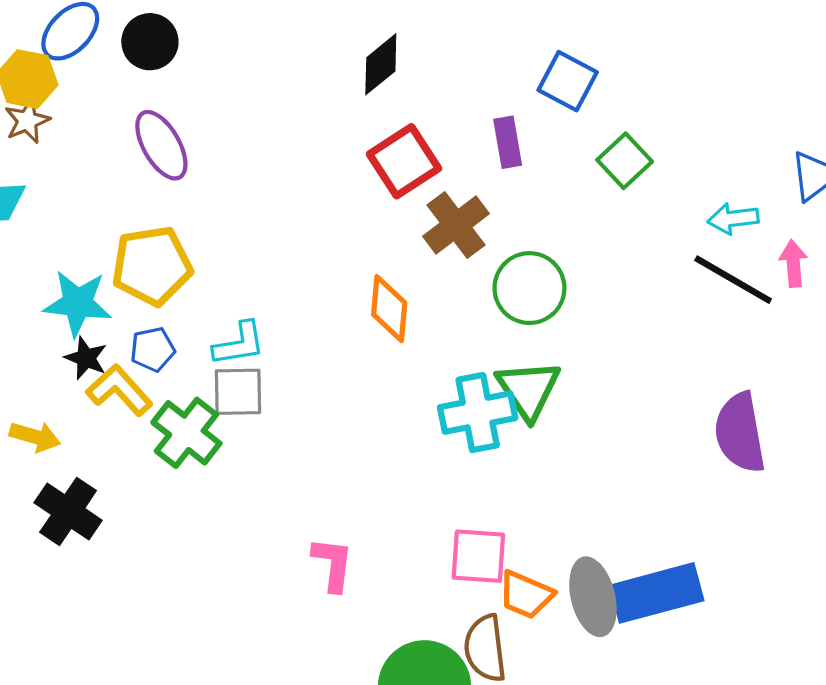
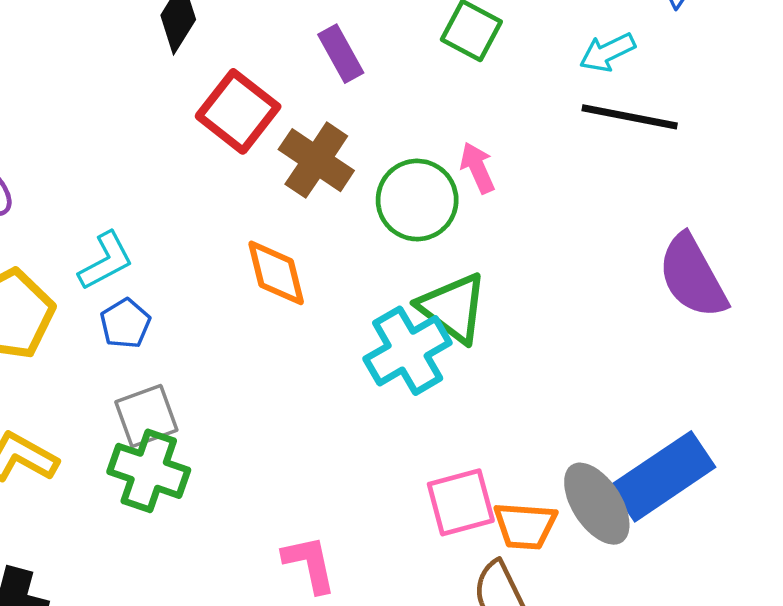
pink arrow: (793, 264) -> (478, 168), moved
cyan L-shape: (239, 344) -> (106, 261), moved
blue pentagon: (153, 349) -> (125, 324), moved
green cross: (186, 433) -> (149, 471), moved

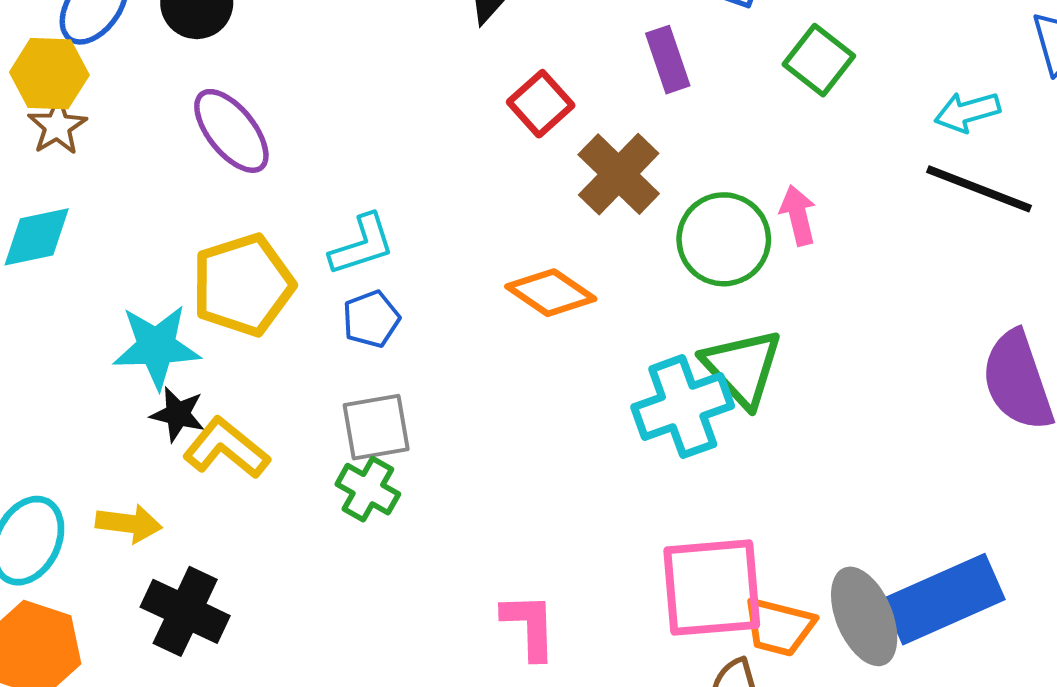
red square: (238, 111) -> (541, 104), size x0.7
orange diamond: (276, 273) -> (551, 293), turned -52
green cross: (149, 471) -> (368, 489), size x0.7
pink square: (461, 502) -> (712, 588), size x1.4

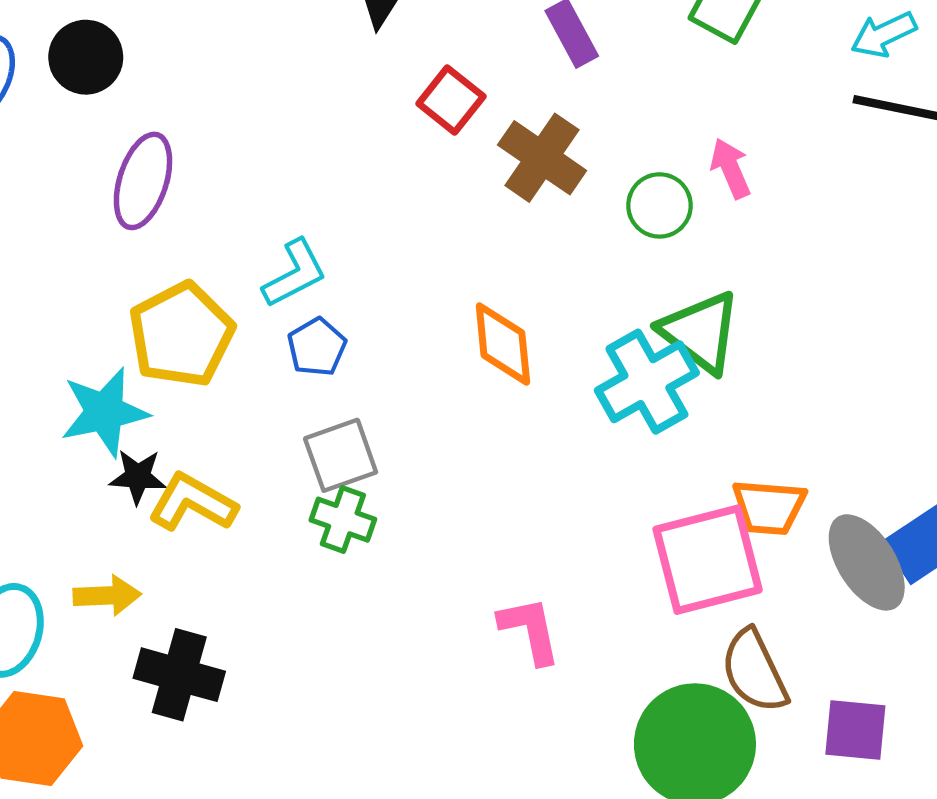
purple ellipse: (231, 131) -> (143, 181), turned 66
green circle: (724, 239) -> (660, 205), size x0.7
orange diamond: (551, 293) -> (503, 344), moved, turned 60
orange trapezoid: (779, 627) -> (769, 507), moved

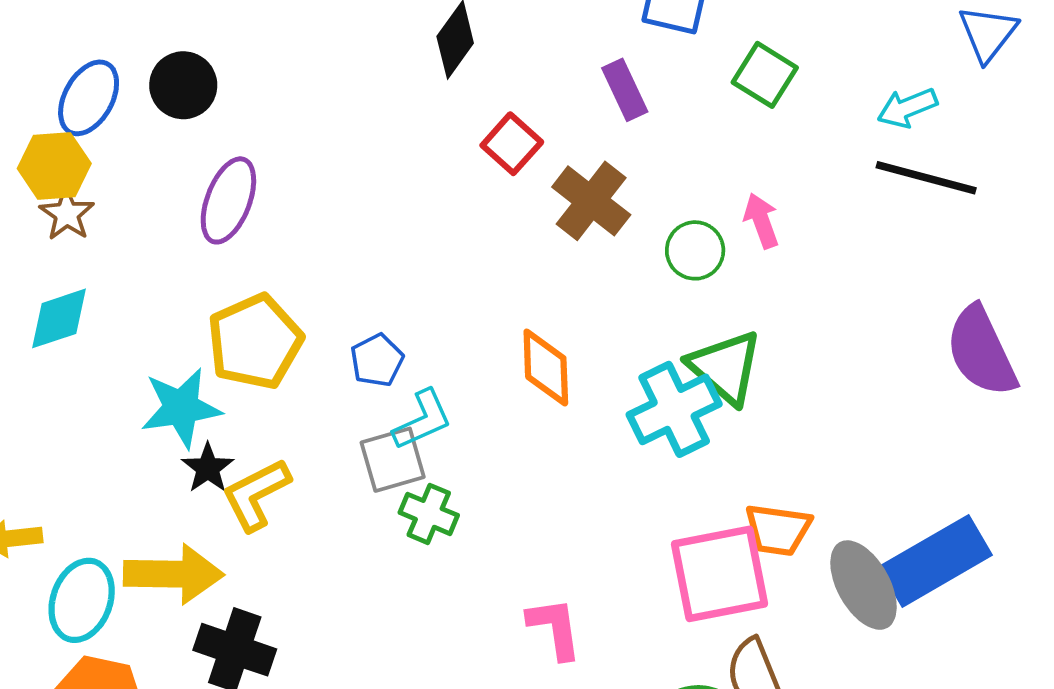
cyan L-shape: (295, 274) -> (422, 420), moved
black star: (138, 477) -> (208, 468), turned 30
yellow L-shape: (193, 503) -> (256, 495), turned -60
green cross: (343, 520) -> (429, 514), moved
yellow arrow: (107, 596) -> (174, 574), size x1.6

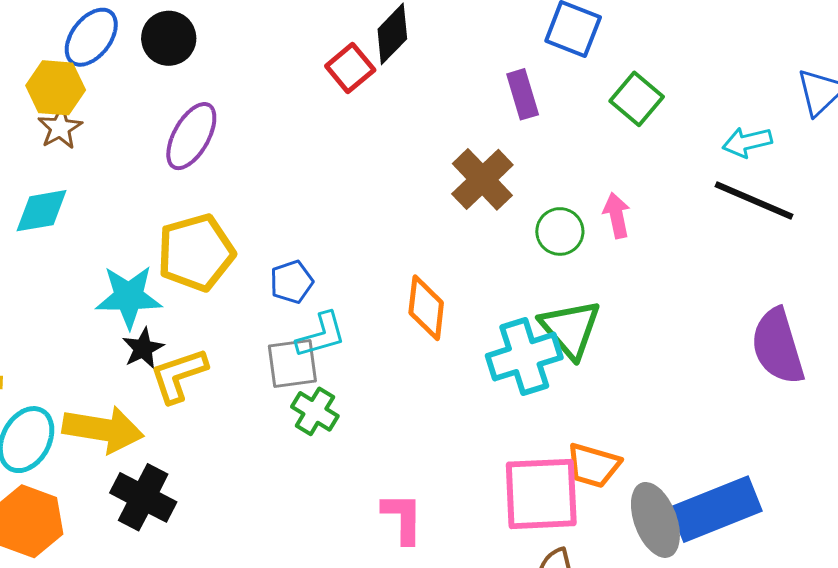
red square: (512, 144) -> (350, 68), moved

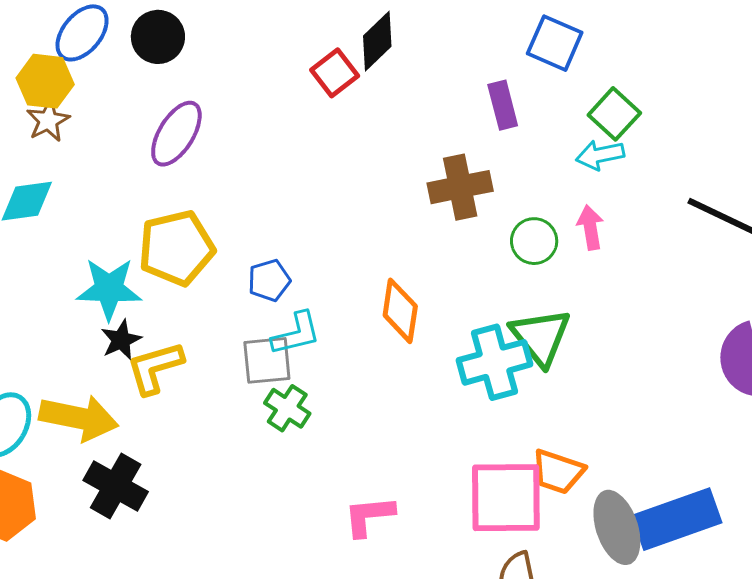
cyan arrow: (747, 142) -> (600, 155), moved
brown cross: (482, 179) -> (460, 187), turned 30
pink L-shape: (402, 518) -> (369, 516), turned -98

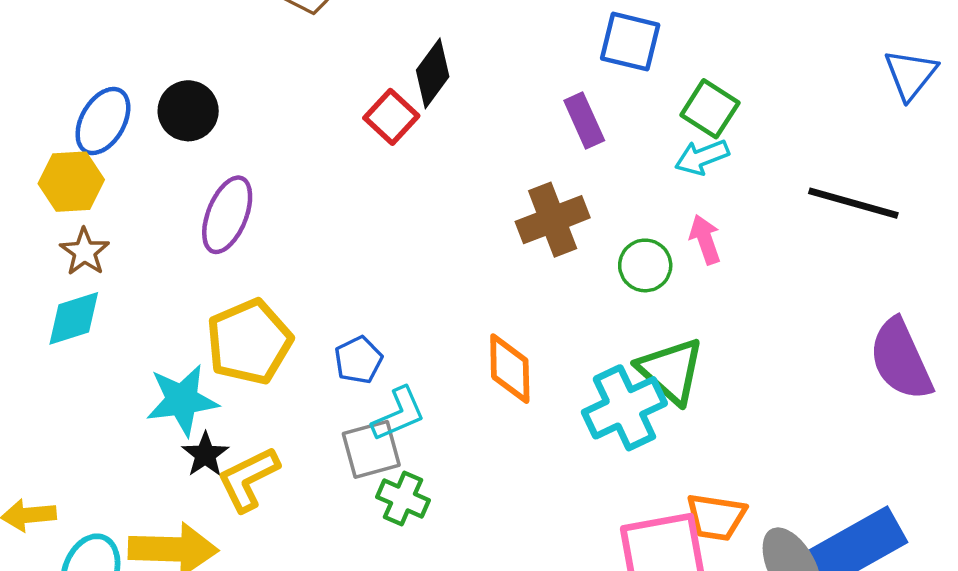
brown star: (48, 121) -> (85, 252), moved

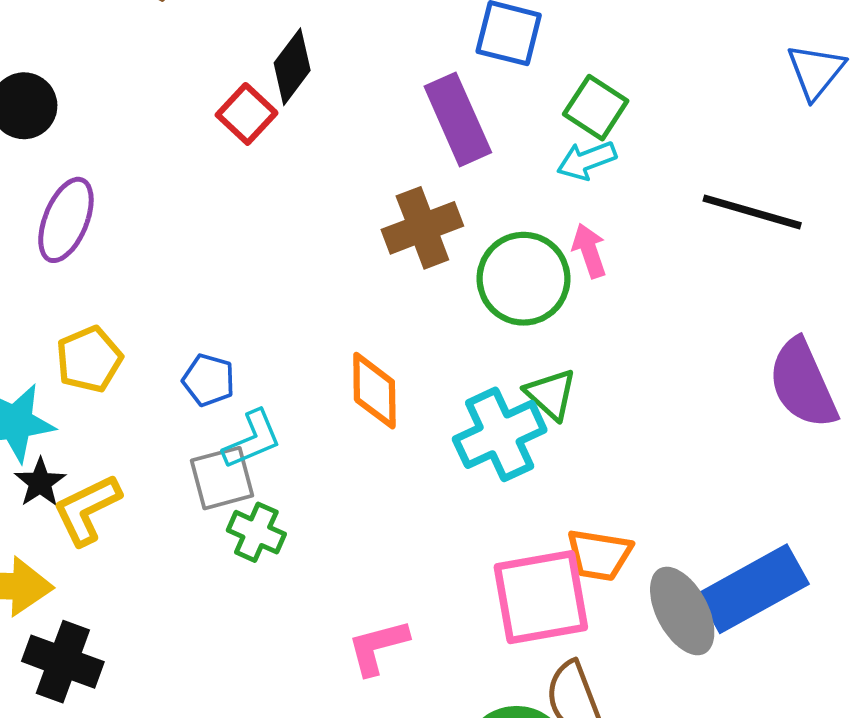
purple rectangle: (584, 121) -> (458, 119), size x1.5
green circle: (645, 265) -> (524, 279), size x1.6
yellow pentagon: (249, 342) -> (89, 359), size x0.7
blue pentagon: (358, 360) -> (209, 380), turned -30
green triangle: (671, 371) -> (551, 394), size x0.7

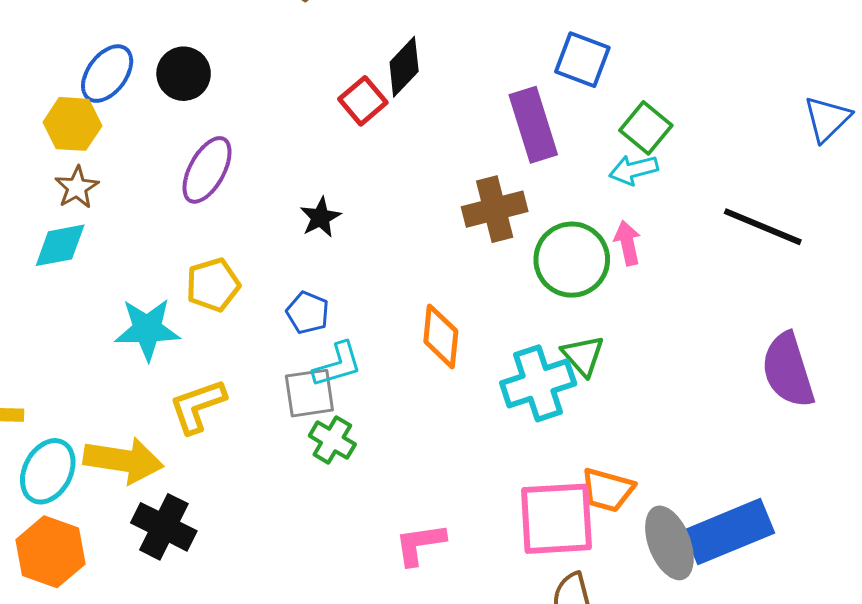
black star: (40, 483) -> (320, 217), moved

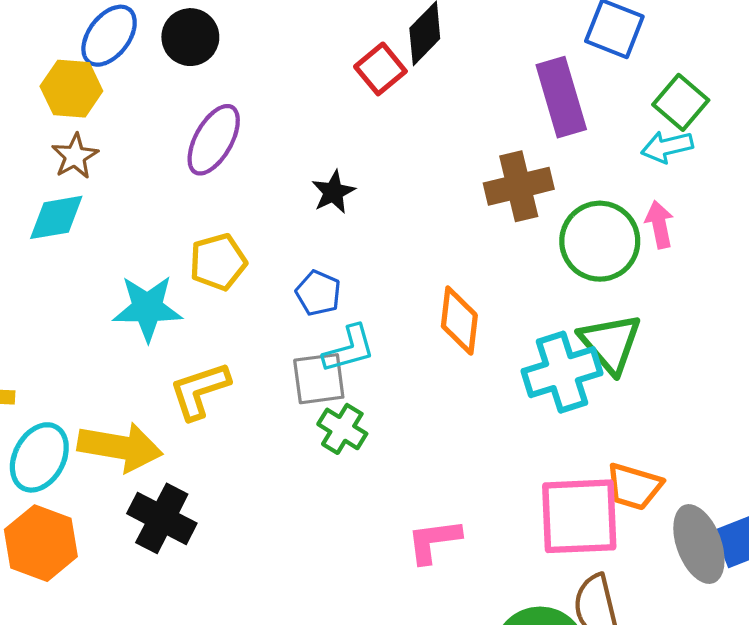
green triangle: (583, 355) -> (610, 343), size x1.4

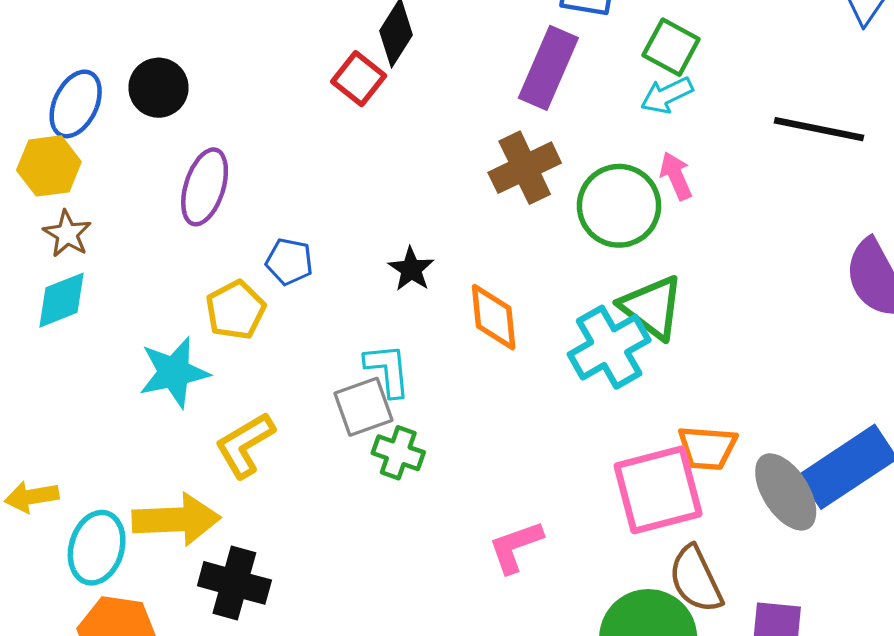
purple rectangle: (561, 97) -> (548, 68), turned 52
black star: (333, 192) -> (411, 269), moved
blue pentagon: (318, 293) -> (289, 262), moved
cyan L-shape: (349, 349) -> (388, 370), turned -68

